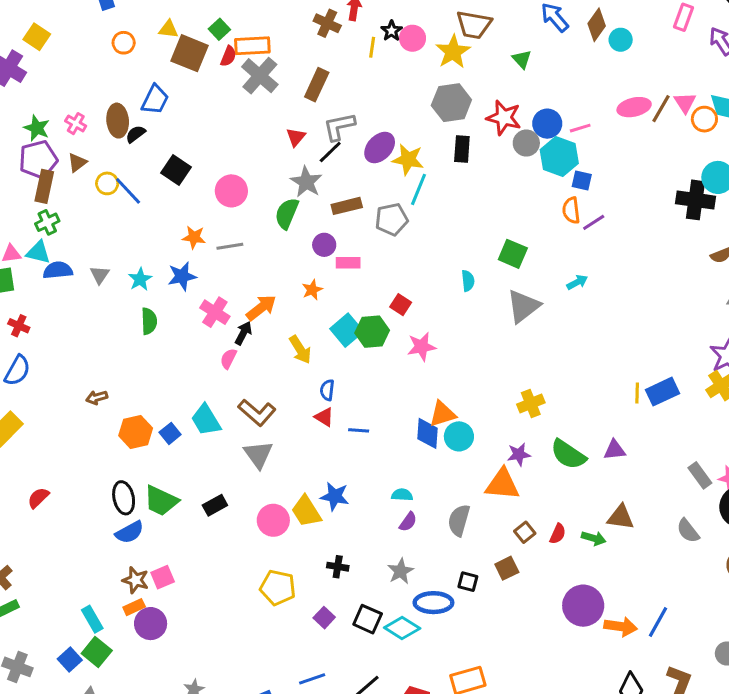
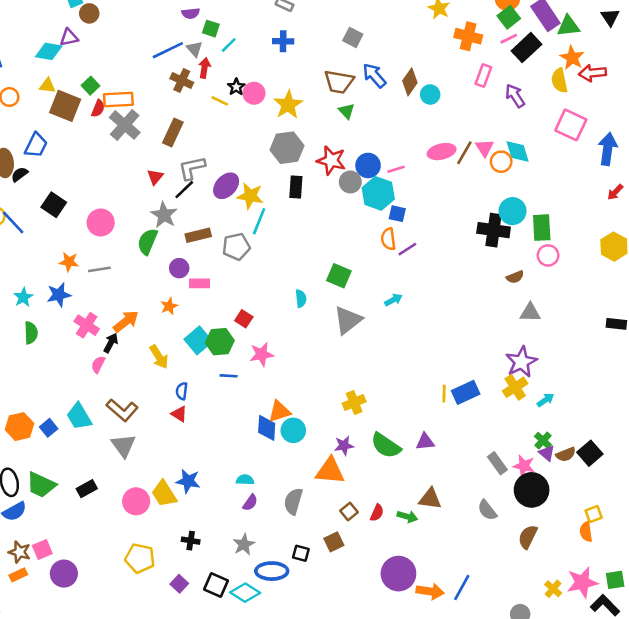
brown trapezoid: (474, 25) -> (339, 82), moved
yellow line: (372, 47) -> (220, 101), turned -72
blue line: (359, 430) -> (229, 376), moved
purple circle: (151, 624) -> (64, 574), moved

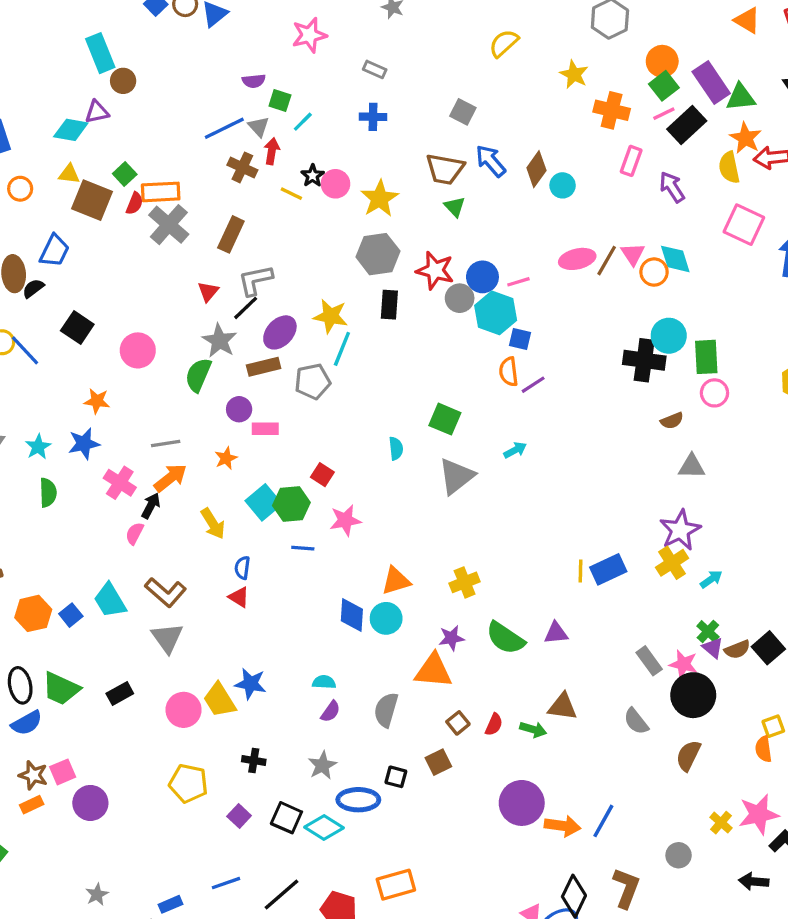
purple ellipse: (226, 186) -> (280, 332), moved
gray line: (99, 269) -> (166, 444), moved
orange triangle: (279, 411) -> (396, 581), moved

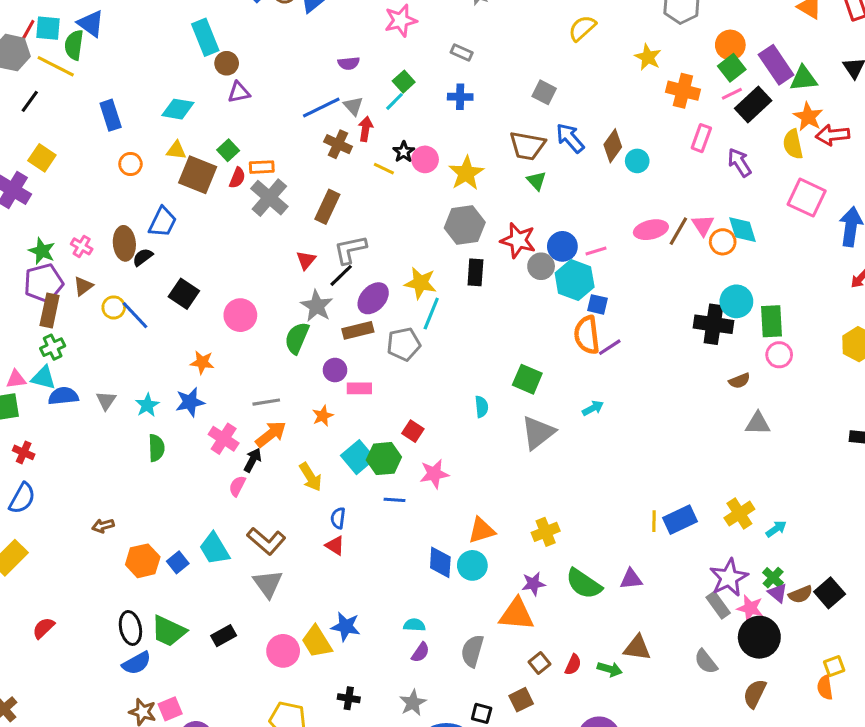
green square: (280, 100) -> (404, 82), moved, turned 30
purple triangle: (97, 112) -> (239, 92), moved
orange rectangle: (161, 192) -> (262, 167), size x0.7
orange semicircle: (509, 372) -> (587, 335), size x1.4
purple star: (680, 530) -> (729, 578), moved

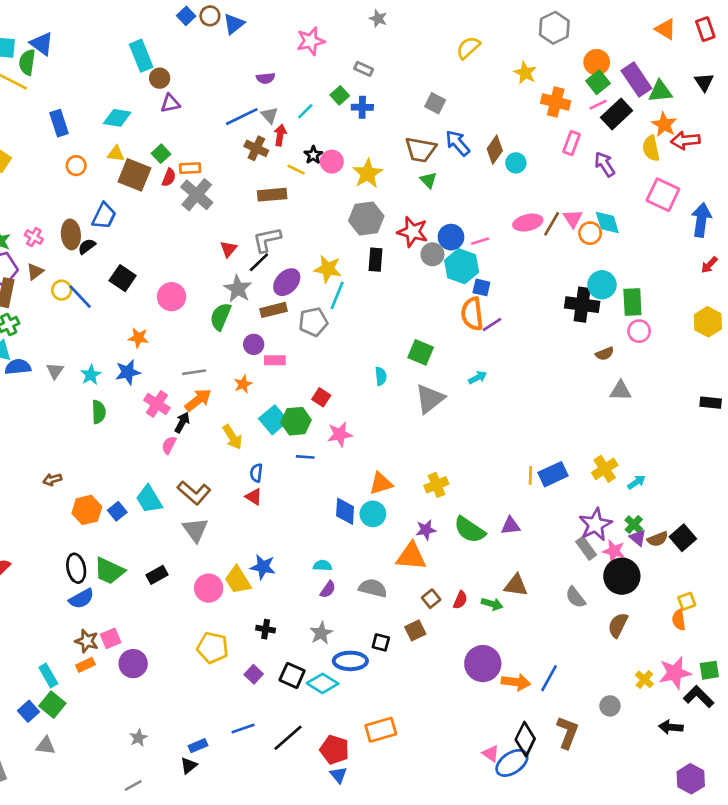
green square: (404, 82) -> (340, 95), moved
brown rectangle: (327, 207) -> (272, 195), moved, turned 60
gray semicircle: (472, 651) -> (373, 588), turned 88

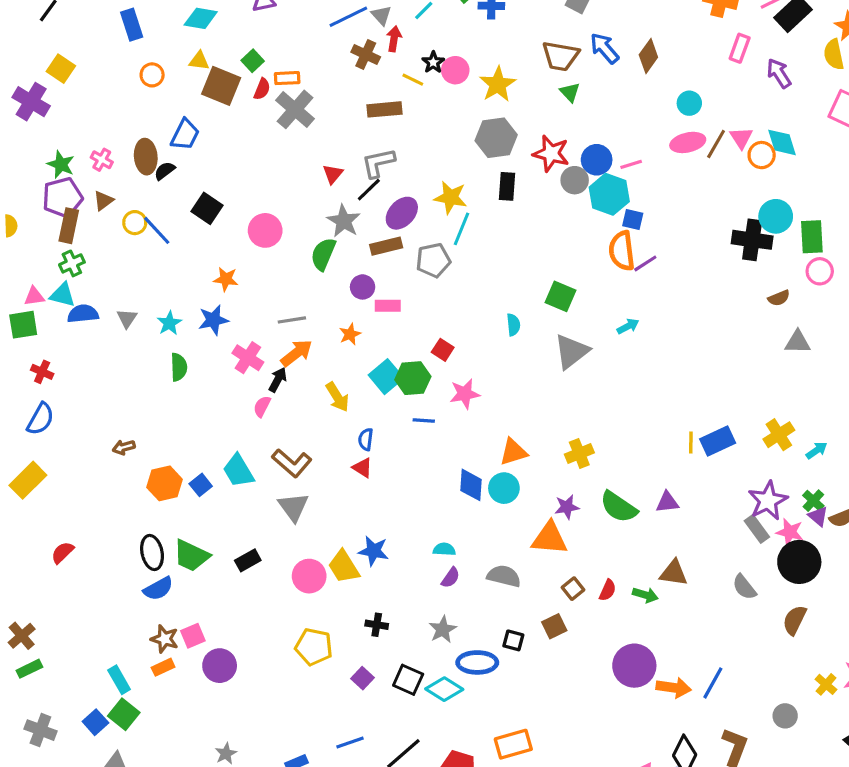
cyan circle: (516, 163) -> (689, 103), moved

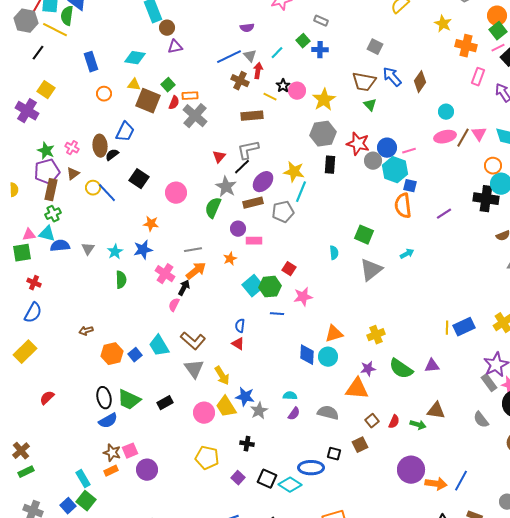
orange circle: (762, 155) -> (493, 166), moved
purple line: (645, 263) -> (444, 214), moved
yellow arrow: (337, 397) -> (222, 376), moved
gray star: (443, 629) -> (259, 411), moved

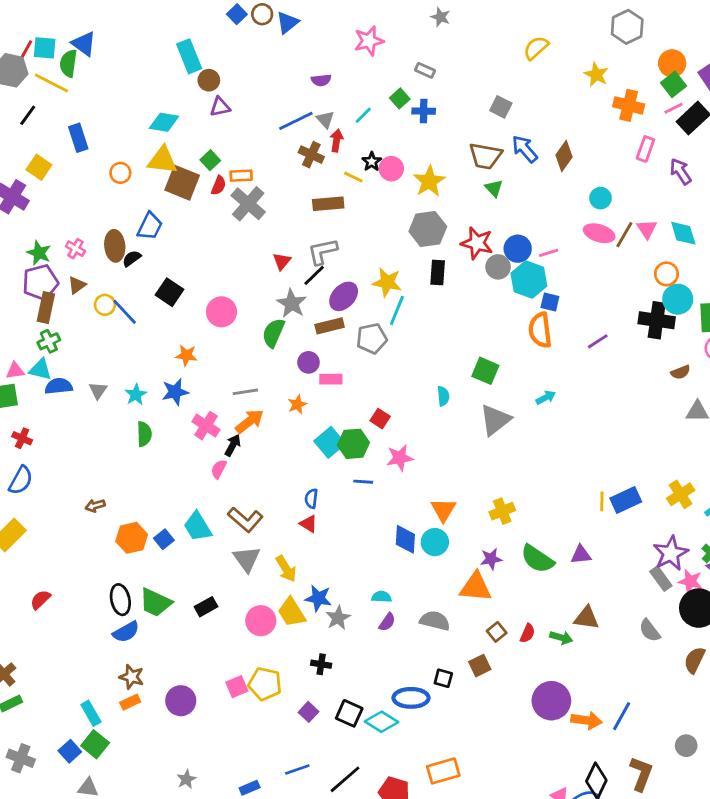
blue rectangle: (91, 62) -> (78, 138), moved
yellow triangle: (134, 85) -> (162, 160), size x1.6
pink ellipse: (445, 137) -> (599, 233), turned 30
orange triangle: (334, 334) -> (443, 510), turned -42
pink square: (130, 451) -> (237, 687), moved

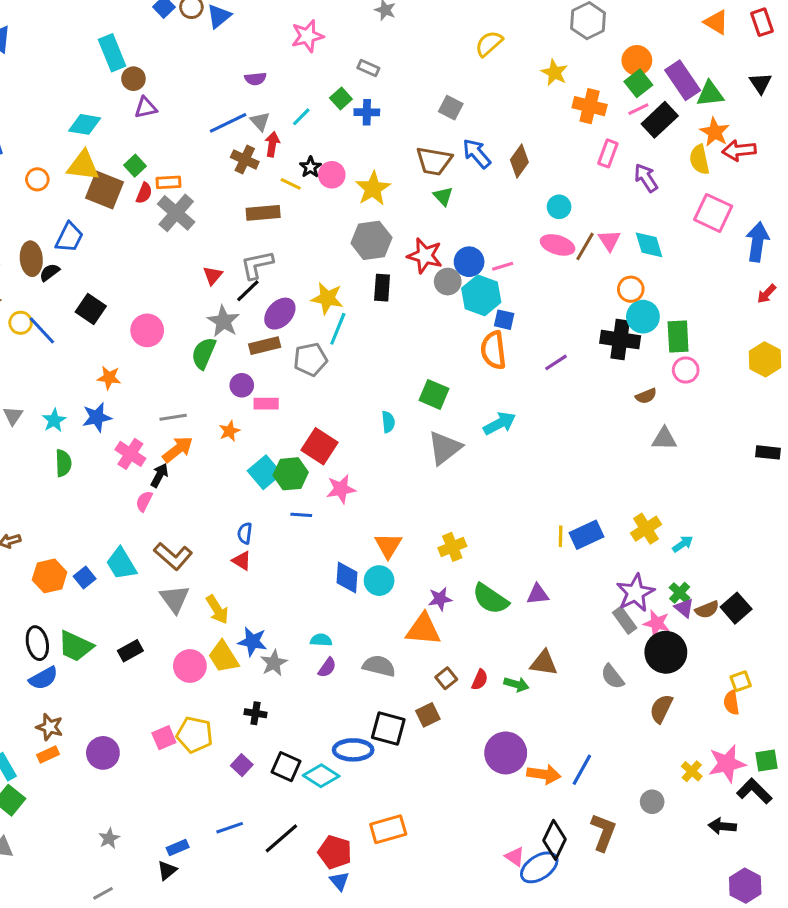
cyan arrow: (546, 397) -> (500, 423), size x1.5
red square: (380, 419) -> (320, 446), size x1.6
black square: (443, 678) -> (388, 729), size x1.6

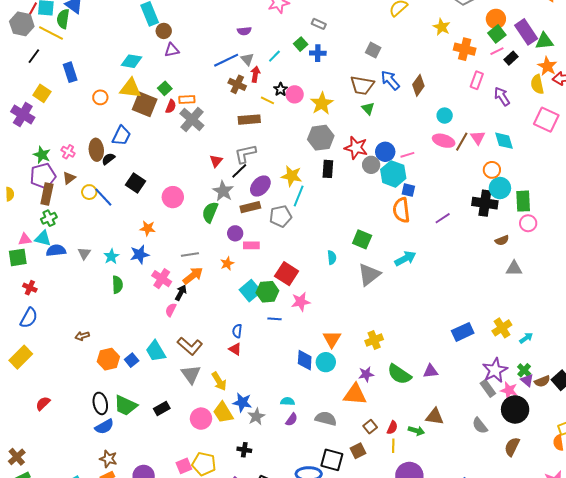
black rectangle: (660, 120) -> (511, 58), size x0.6
yellow line: (561, 536) -> (393, 446), moved

